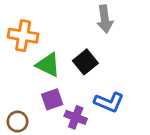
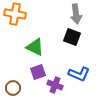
orange cross: (23, 36) -> (15, 14), moved
black square: (85, 62) -> (72, 37), moved, turned -30

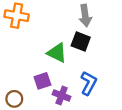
green triangle: (35, 47) -> (57, 53), moved
blue L-shape: (79, 74) -> (89, 83), turned -85

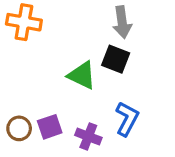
purple square: (42, 81) -> (50, 127), moved
brown circle: (14, 99) -> (19, 128), moved

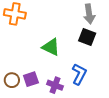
gray arrow: (122, 22) -> (89, 14), moved
black square: (116, 59) -> (87, 37), moved

